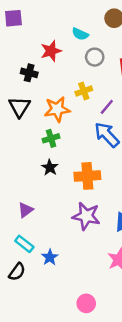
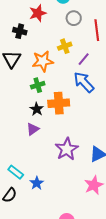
orange cross: (87, 176) -> (59, 103), moved
purple triangle: (26, 210) -> (33, 129), moved
purple star: (86, 216) -> (67, 149), turned 30

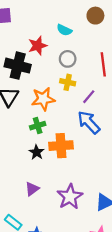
gray circle: (74, 18) -> (68, 59), moved
black cross: (20, 31) -> (18, 66), size x1.6
yellow cross: (65, 46) -> (68, 82), turned 32
purple triangle: (33, 129) -> (32, 189), moved

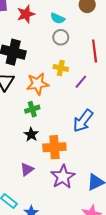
red star: (38, 46) -> (26, 14), moved
gray circle: (68, 59) -> (61, 37), moved
blue arrow: (89, 122) -> (83, 121), moved, turned -100
orange cross: (61, 146) -> (54, 147), moved

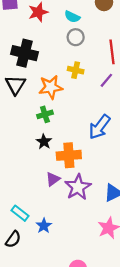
purple line: (81, 82) -> (106, 80), moved
purple triangle: (27, 169) -> (53, 179), moved

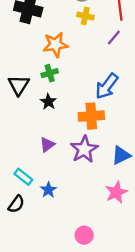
yellow cross: (76, 70) -> (85, 16), moved
black triangle: (15, 85) -> (19, 85), moved
orange cross: (69, 155) -> (91, 116), moved
purple triangle: (53, 179) -> (47, 145), moved

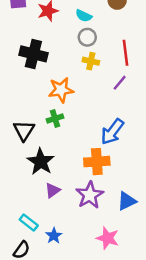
black star: (48, 102) -> (41, 162), moved, size x1.6
pink star: (116, 192) -> (108, 238), moved, turned -30

